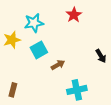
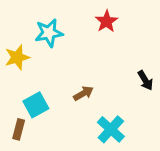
cyan square: (39, 50) -> (36, 105), moved
cyan cross: (77, 90) -> (111, 129), turned -36

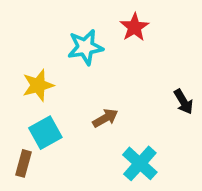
cyan star: (49, 33) -> (85, 47), moved
yellow star: (17, 57) -> (38, 85), moved

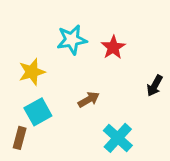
red star: (134, 27) -> (113, 47), moved
black arrow: (183, 102) -> (155, 86), turned 60

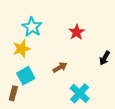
cyan star: (72, 40) -> (32, 27), moved, turned -30

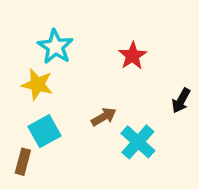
yellow star: (22, 49) -> (37, 84), turned 30
cyan cross: (80, 93) -> (138, 142), moved

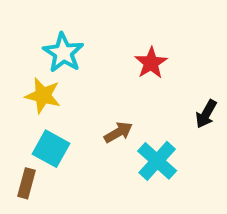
cyan square: (44, 131) -> (51, 149), turned -32

